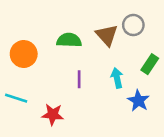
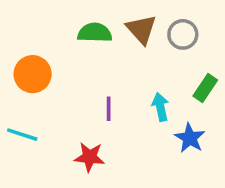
brown triangle: (107, 35) -> (141, 29), moved
green semicircle: (69, 40) -> (95, 33), moved
red star: (53, 115) -> (90, 157), moved

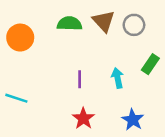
orange circle: (33, 74) -> (20, 38), moved
blue star: (190, 138) -> (133, 120), moved
red star: (90, 157) -> (83, 118), moved, turned 30

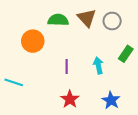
orange circle: (20, 38) -> (33, 41), moved

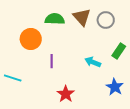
cyan arrow: (98, 65) -> (93, 62), turned -56
purple line: (67, 66) -> (52, 61), moved
blue star: (111, 100) -> (115, 87), moved

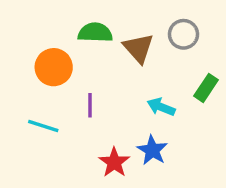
brown triangle: (82, 17) -> (138, 48), moved
cyan line: (13, 78) -> (43, 126), moved
blue star: (115, 87) -> (152, 150), moved

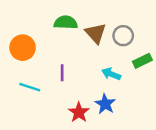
gray circle: (183, 34) -> (123, 36), moved
orange circle: (54, 67) -> (23, 48), moved
green rectangle: (206, 88) -> (142, 61), turned 30

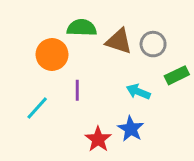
brown triangle: (96, 33) -> (119, 41), turned -30
orange circle: (23, 48) -> (52, 54), moved
cyan line: (30, 87) -> (37, 108), turned -66

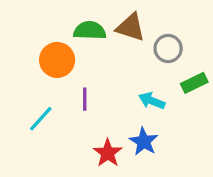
brown triangle: (119, 41) -> (131, 27), moved

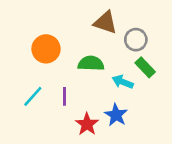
green semicircle: (90, 31) -> (91, 63), moved
green rectangle: (194, 83) -> (145, 67), moved, turned 72
purple line: (85, 99) -> (64, 96), moved

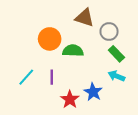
orange circle: (46, 49) -> (50, 39), moved
cyan arrow: (123, 82) -> (116, 76), moved

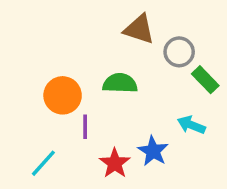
orange circle: (50, 39) -> (63, 95), moved
green rectangle: (116, 54) -> (205, 80), moved
cyan line: (26, 77) -> (43, 163), moved

